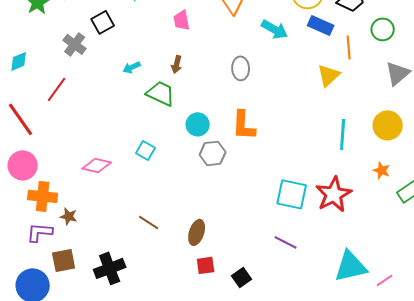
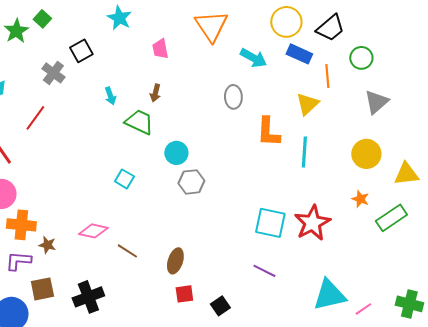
cyan arrow: (132, 67) -> (110, 96), turned -84
gray ellipse: (241, 68) -> (233, 97), moved
orange L-shape: (244, 125) -> (268, 132), moved
cyan line: (343, 134) -> (304, 152), moved
pink diamond: (97, 165) -> (93, 231), moved

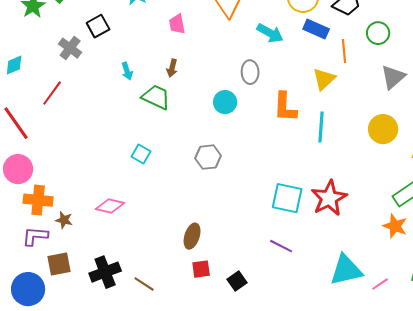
cyan circle: (176, 153) -> (225, 102), moved
orange star: (360, 199) -> (395, 226), moved, size x1.4
brown line: (127, 251) -> (144, 284), moved

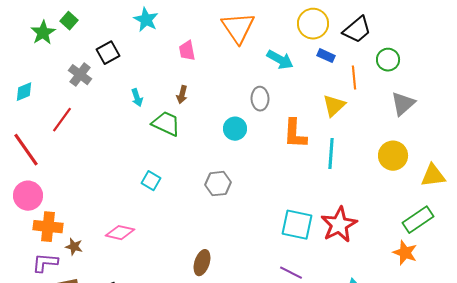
blue rectangle: (316, 29) -> (326, 56), size x0.7

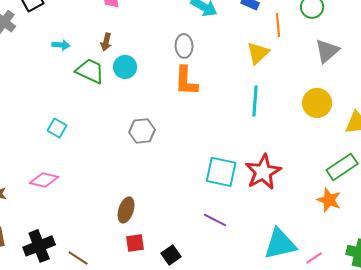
cyan arrow: (137, 98) -> (61, 45), turned -66
cyan circle: (235, 129) -> (125, 67), moved
orange L-shape: (295, 134) -> (186, 81), moved
cyan square: (151, 181) -> (57, 128), moved

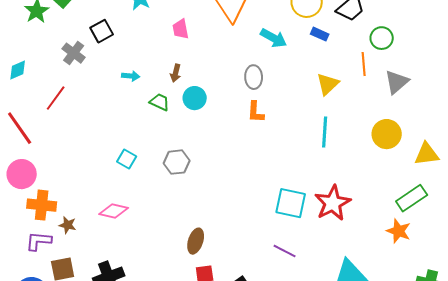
orange line: (278, 25) -> (364, 64), moved
green trapezoid: (90, 71) -> (160, 102), size x0.7
orange L-shape: (186, 81) -> (256, 112), size x0.7
gray hexagon: (142, 131) -> (177, 162), moved

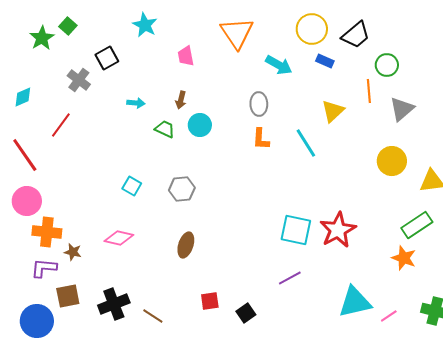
cyan line: (325, 132) -> (306, 143), moved, turned -36
brown ellipse: (196, 241) -> (186, 245), moved
purple line: (285, 251) -> (290, 278), turned -55

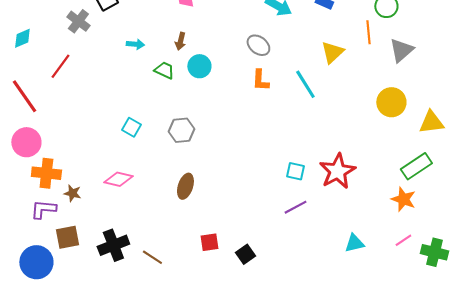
gray ellipse: (259, 104) -> (258, 45), turned -50
cyan square: (296, 230) -> (295, 171), size x0.6
purple line: (290, 278) -> (295, 207), moved
cyan triangle: (355, 302) -> (354, 243), size x0.6
pink line: (389, 316) -> (403, 240), moved

